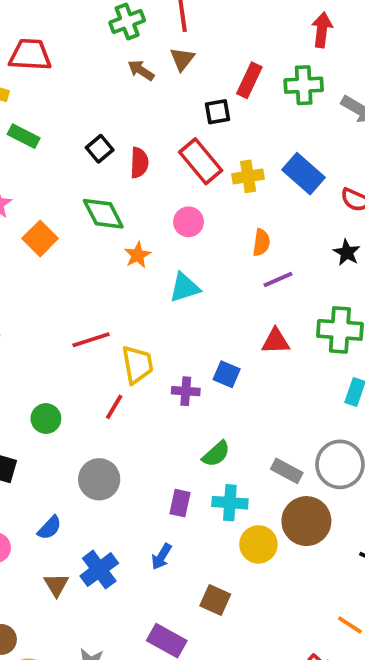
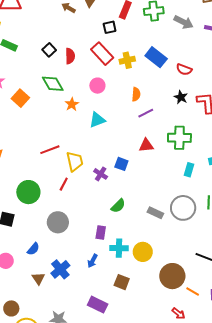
purple cross: (186, 391) -> (101, 174), turned 32
green circle: (46, 419) -> (28, 192), size x1.5
cyan cross: (230, 503) -> (119, 248), moved
brown circle: (306, 521) -> (172, 276), moved

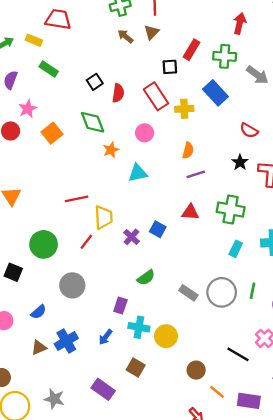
blue rectangle: (156, 57) -> (215, 93), moved
brown circle: (172, 276) -> (196, 370), size x0.6
brown triangle: (38, 278) -> (39, 348), turned 32

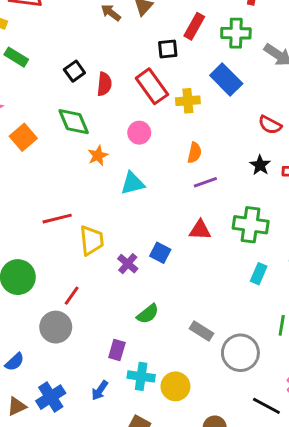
red line: (86, 242) -> (72, 296), moved
gray circle: (222, 292) -> (240, 353), moved

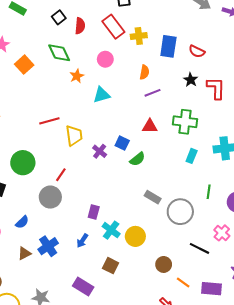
blue rectangle: (226, 79) -> (168, 46), moved, turned 55
green semicircle: (148, 314) -> (137, 159), moved
cyan cross: (141, 376) -> (111, 230), turned 30

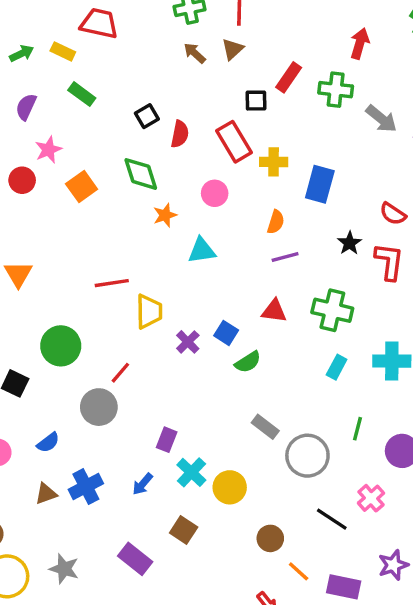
red semicircle: (197, 51) -> (393, 214), moved

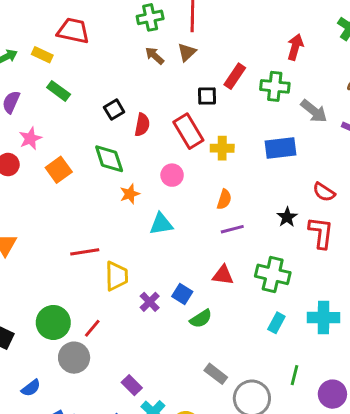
blue rectangle: (320, 184) -> (281, 148), moved, turned 68
green circle: (61, 346) -> (53, 322), moved
purple rectangle: (167, 440) -> (132, 385), turned -66

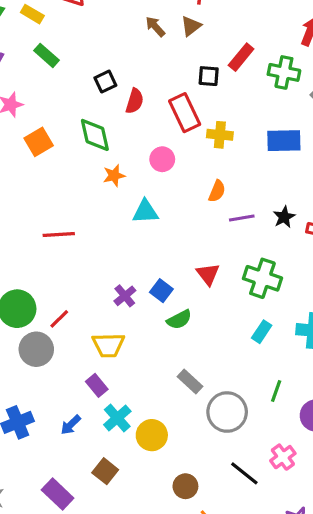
purple line: (232, 229) -> (242, 218), moved
red triangle: (223, 275) -> (208, 274), turned 40
yellow trapezoid: (116, 276) -> (108, 345), moved, turned 84

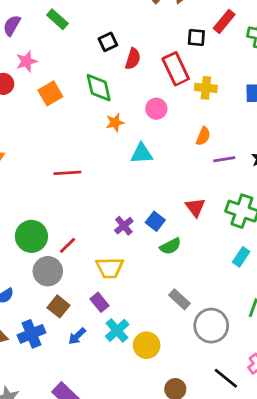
brown square: (105, 471) -> (58, 306), moved

